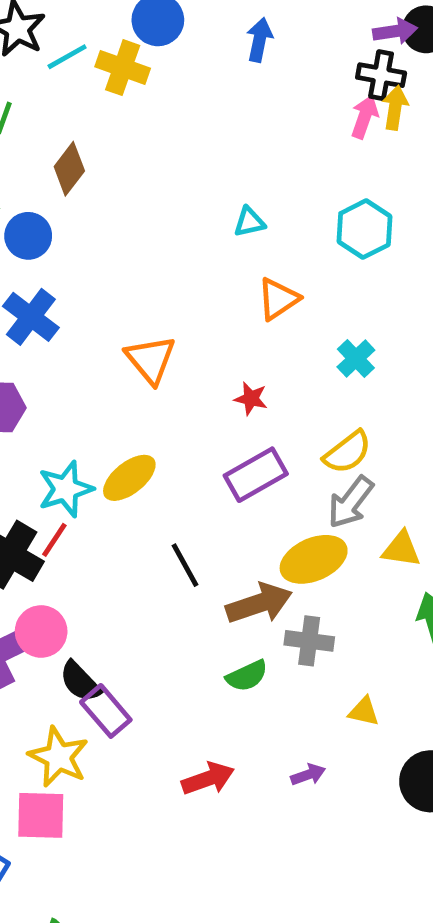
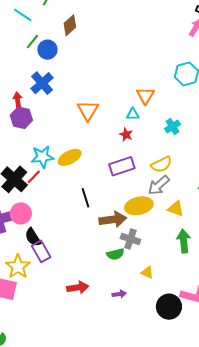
cyan triangle: (249, 222) -> (133, 114), moved
orange triangle: (278, 299) -> (145, 96), turned -36
green semicircle: (247, 676) -> (115, 254), moved

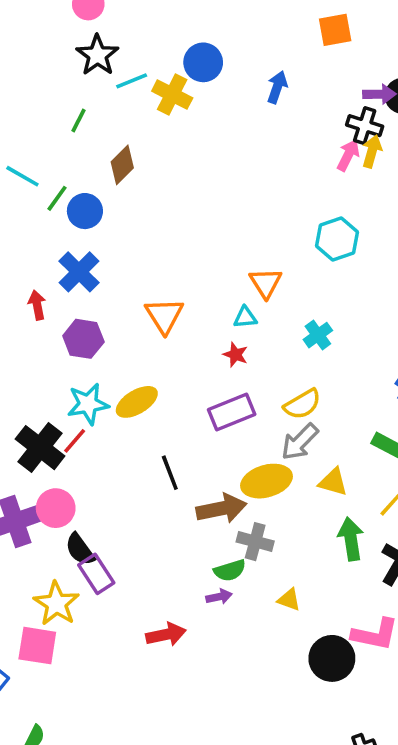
cyan line: (23, 15) -> (22, 176), moved
purple hexagon: (21, 118) -> (83, 339), moved
purple arrow: (119, 294) -> (219, 597), moved

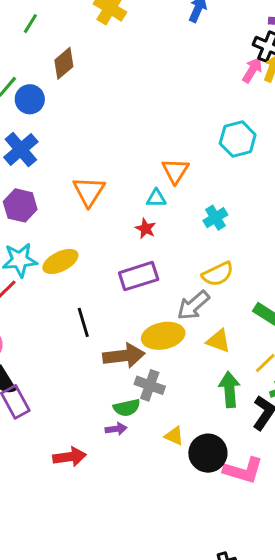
yellow semicircle: (302, 404) -> (218, 274), moved
black circle: (332, 658) -> (208, 453), moved

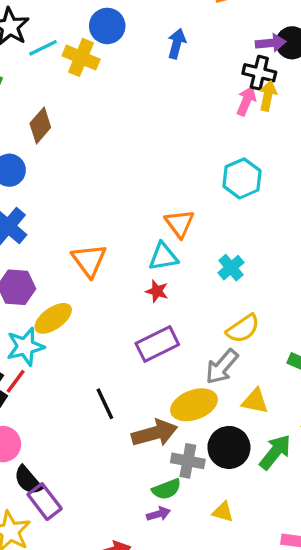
cyan triangle: (156, 198) -> (163, 257), size x1.4
yellow ellipse: (60, 261) -> (53, 318), moved
green arrow: (229, 390) -> (275, 452), turned 52
black circle: (208, 453) -> (229, 447), moved

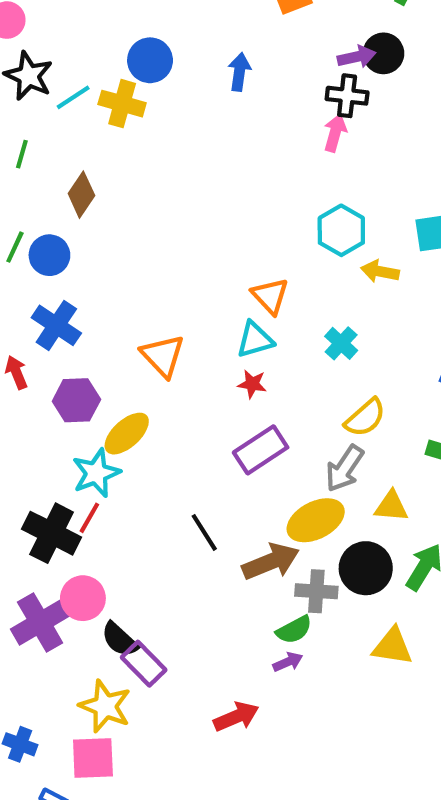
yellow arrow: (268, 96) -> (380, 271), moved, turned -84
yellow triangle: (223, 512) -> (392, 646), moved, size x1.5

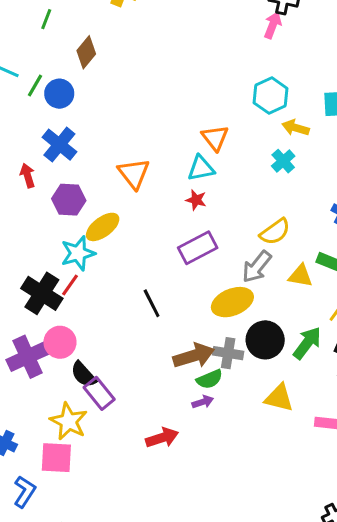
cyan cross: (341, 343) -> (283, 161), moved
yellow triangle: (391, 506) -> (300, 276), moved
brown arrow: (271, 562) -> (194, 356), moved

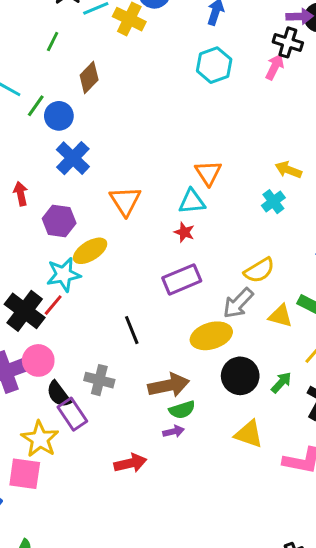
cyan hexagon: (271, 96) -> (214, 65), moved
blue cross: (59, 145) -> (73, 158), moved
green arrow: (307, 343) -> (281, 383), size x0.7
gray cross: (228, 353) -> (99, 380), moved

